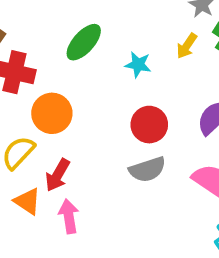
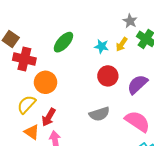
cyan star: (138, 65) -> (102, 46), moved
red circle: (149, 125) -> (108, 76), moved

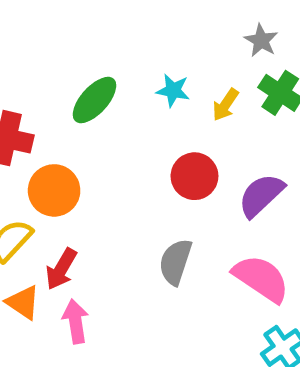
gray star: (130, 21) -> (261, 40), moved
cyan star: (102, 46) -> (173, 90), moved
gray semicircle: (99, 114) -> (175, 262), turned 126

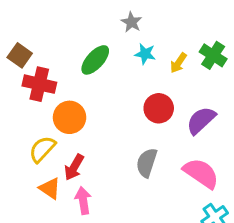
gray star: (261, 40) -> (131, 22), moved

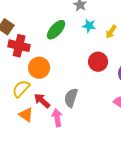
gray semicircle: (147, 163) -> (71, 98), moved
red arrow: (74, 167) -> (42, 101), turned 102
pink arrow: (83, 200) -> (57, 118), moved

